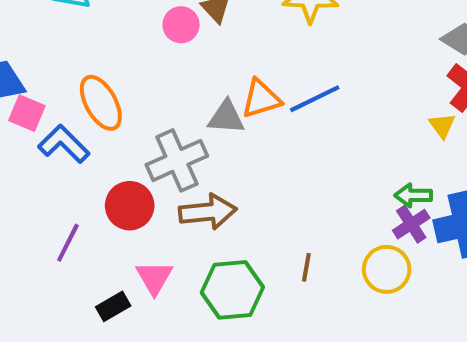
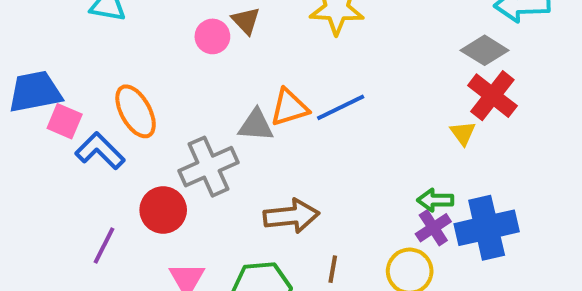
brown arrow: (208, 212) -> (291, 216), moved

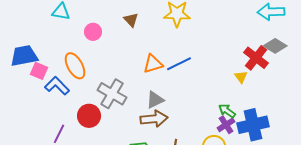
pink circle: (212, 36) -> (93, 32), moved
gray diamond: (485, 50) -> (275, 46), moved
gray triangle: (256, 125) -> (155, 100), moved, turned -30
gray cross: (208, 167) -> (112, 94), turned -36
green arrow: (435, 200) -> (227, 111), turned 36

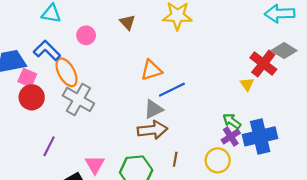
blue line: (179, 64) -> (172, 90), moved
blue L-shape: (57, 86) -> (47, 51), moved
gray cross: (112, 94) -> (78, 99), moved
red circle: (89, 116) -> (32, 97), moved

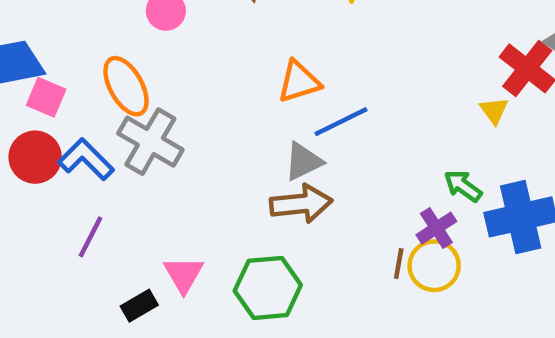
blue L-shape: (47, 51) -> (86, 159), moved
red circle: (32, 97) -> (35, 157), moved
purple cross: (231, 136) -> (436, 228), moved
brown line: (175, 159) -> (399, 264), moved

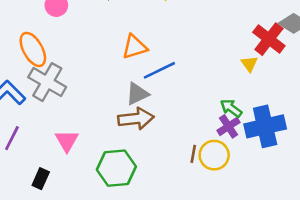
purple cross: (436, 228) -> (229, 126), moved
pink triangle: (184, 275) -> (67, 141), moved
black rectangle: (139, 306) -> (41, 179), turned -36

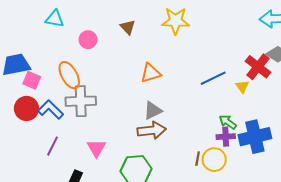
blue line: (159, 70) -> (213, 78), moved
gray cross: (47, 82) -> (81, 101), turned -32
purple cross: (229, 126) -> (226, 137), turned 30

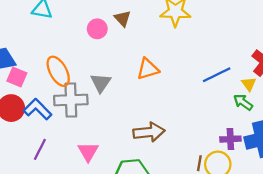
pink circle: (88, 40) -> (97, 29), moved
gray triangle: (153, 111) -> (101, 83), moved, turned -30
green arrow: (228, 122) -> (243, 102), moved

